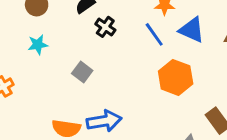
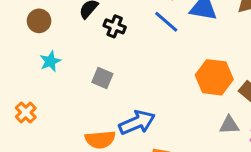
orange hexagon: (176, 77) -> (214, 77), moved

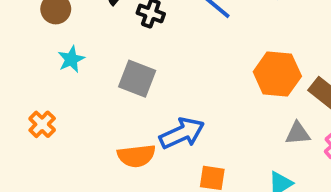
gray square: (102, 78) -> (137, 79), size x1.4

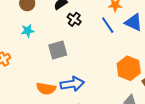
gray square: (137, 79) -> (58, 50), turned 36

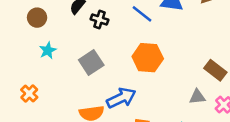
orange hexagon: (129, 68) -> (148, 58), moved

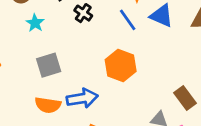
cyan star: (48, 50) -> (35, 23), moved, turned -30
gray square: (91, 62) -> (49, 65), moved

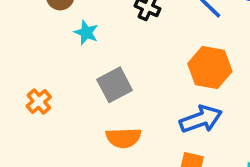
blue arrow: (82, 98) -> (201, 119), moved

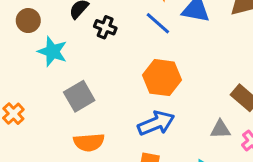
cyan star: (86, 33) -> (52, 51), size x1.4

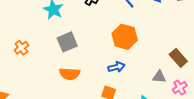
blue arrow: (156, 123) -> (116, 67), size x0.7

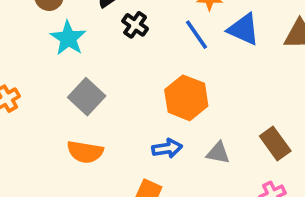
gray square: (67, 42) -> (87, 97), turned -30
gray triangle: (159, 77) -> (218, 153), moved

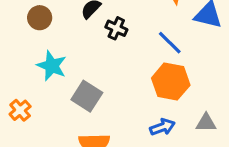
blue line: (196, 35) -> (170, 43), moved
cyan star: (68, 38) -> (52, 66), moved

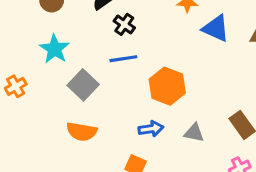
blue line: (170, 43) -> (123, 59), moved, turned -64

